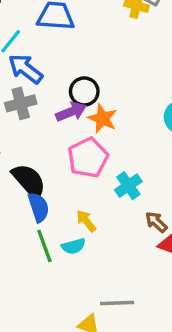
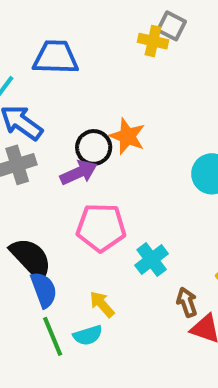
orange star: (102, 119) -> (127, 136), moved
pink pentagon: (88, 158) -> (101, 227), turned 30
brown arrow: (156, 222) -> (187, 302), turned 30

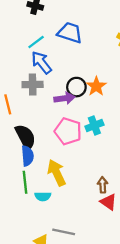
cyan cross: (152, 260) -> (94, 126), moved
yellow arrow: (102, 304) -> (57, 173), size x1.6
cyan semicircle: (88, 335) -> (43, 196), moved

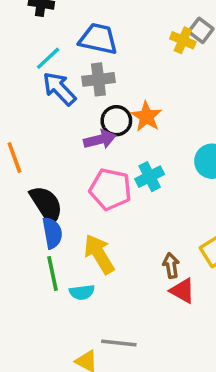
gray cross: (33, 85) -> (98, 79), moved

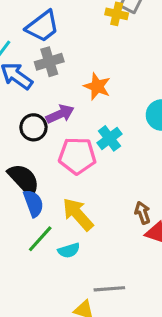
blue trapezoid: (98, 39) -> (42, 26), turned 141
black circle: (116, 121) -> (33, 127), moved
green line: (53, 274) -> (40, 239), turned 64

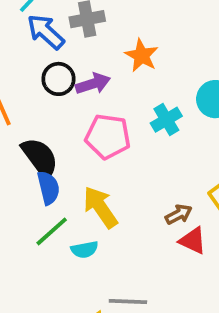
black circle: (33, 127) -> (58, 79), moved
cyan cross: (109, 138) -> (166, 120), moved
brown arrow: (142, 213) -> (179, 214), turned 75

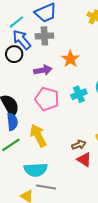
black circle: (58, 79) -> (14, 54), moved
cyan semicircle: (84, 250) -> (36, 170), moved, size x1.6

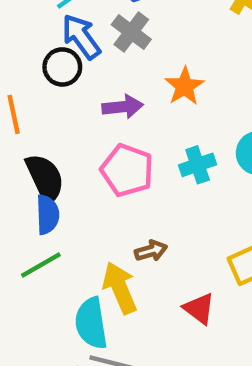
gray cross: (44, 36) -> (131, 32), turned 36
yellow arrow: (38, 136) -> (120, 288), moved
brown arrow: (79, 145) -> (151, 251), moved
cyan semicircle: (36, 170) -> (91, 323), turned 80

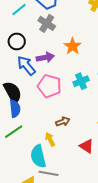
blue arrow: (81, 37) -> (26, 66), moved
yellow arrow: (120, 288) -> (50, 139), size x0.6

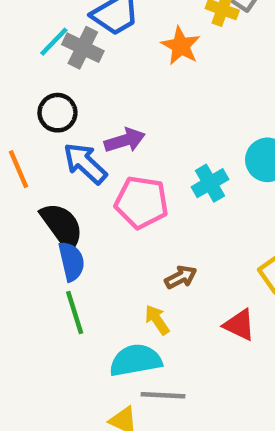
gray cross: (47, 23) -> (83, 48), moved
orange star: (73, 46) -> (181, 46), moved
green line: (14, 132) -> (75, 313), turned -66
cyan semicircle: (38, 156) -> (136, 360), turned 100

